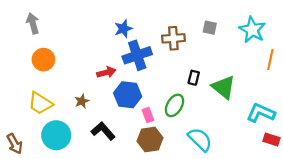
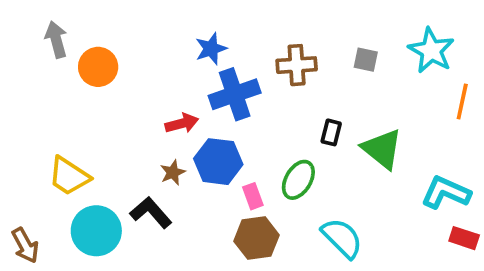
gray square: (210, 28) -> (366, 60), moved
orange circle: (43, 60) -> (98, 67), moved
brown star: (82, 101) -> (173, 172), moved
black L-shape: (103, 131) -> (151, 213), moved

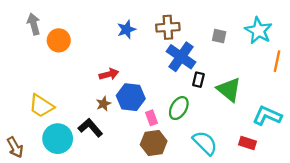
brown cross: (297, 65) -> (168, 27), moved
blue cross: (235, 94) -> (181, 57), moved, turned -36
red rectangle: (464, 238) -> (248, 143), moved

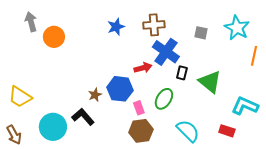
red arrow: (109, 74) -> (143, 68), moved
yellow trapezoid: (41, 106) -> (20, 97), moved

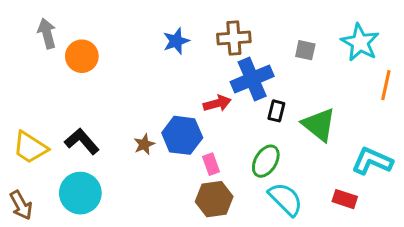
blue cross: (166, 52) -> (252, 79), turned 32
green ellipse: (164, 99) -> (266, 161), moved
black L-shape: (83, 117) -> (82, 141), moved

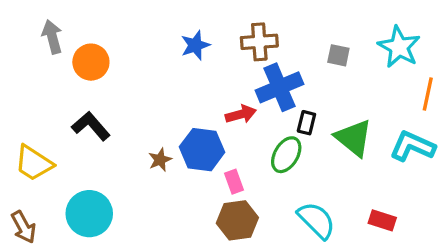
black L-shape: (82, 141) -> (91, 126), moved
green ellipse: (266, 161) -> (286, 155), moved
cyan L-shape: (372, 161) -> (413, 146), moved

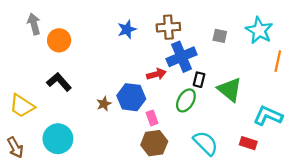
cyan L-shape: (413, 146) -> (268, 116), moved

